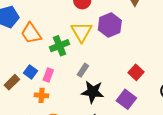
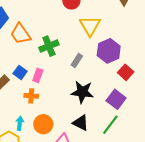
purple hexagon: (110, 25) -> (109, 51), moved
yellow triangle: (81, 32) -> (90, 26), moved
gray rectangle: (83, 70) -> (77, 60), moved

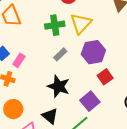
green cross: (49, 46) -> (55, 25), moved

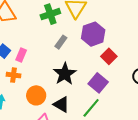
black star: (59, 86) -> (65, 74), turned 30
orange circle: (13, 109) -> (36, 95), moved

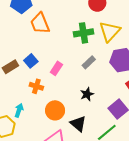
pink rectangle: (21, 55) -> (56, 68), moved
black star: (65, 74) -> (87, 94), size x0.6

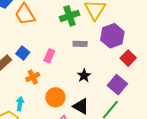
gray rectangle: (89, 62) -> (80, 44), turned 56
orange cross: (36, 86) -> (33, 77), turned -32

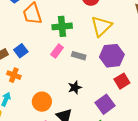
green cross: (70, 16) -> (62, 26), moved
pink rectangle: (49, 56) -> (57, 51), moved
orange cross: (33, 77) -> (14, 75), moved, turned 32

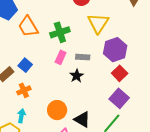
orange cross: (14, 75) -> (24, 90), turned -32
red square: (122, 81) -> (120, 73), moved
black star: (75, 87) -> (77, 76), moved

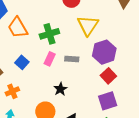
blue square: (25, 65) -> (22, 62), moved
black star: (77, 76) -> (60, 89), moved
purple square: (119, 98) -> (108, 101), turned 30

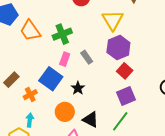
yellow triangle: (88, 25) -> (113, 20), moved
gray rectangle: (72, 59) -> (87, 57), turned 56
blue square: (22, 62) -> (51, 79), moved, size x1.6

